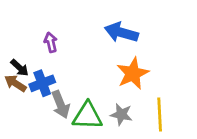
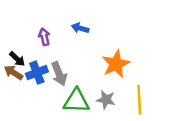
blue arrow: (121, 32) -> (80, 28), moved, size x0.6
gray arrow: (61, 105) -> (59, 74), moved

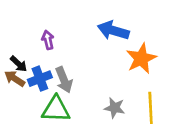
blue arrow: (80, 28) -> (113, 31), moved, size x1.6
orange star: (116, 64) -> (141, 59), moved
green triangle: (76, 101) -> (56, 109), moved

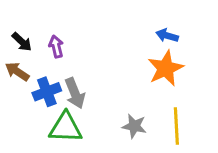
blue arrow: (113, 31) -> (167, 36), moved, size x0.6
black arrow: (19, 64) -> (22, 42), moved
brown arrow: (15, 79) -> (17, 71), moved

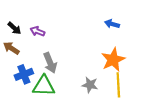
purple arrow: (56, 46) -> (37, 31), turned -56
orange star: (165, 68) -> (113, 60), moved
blue cross: (47, 92) -> (24, 74), moved

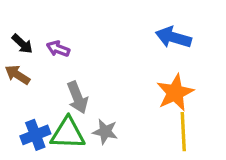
blue arrow: (112, 24) -> (173, 37), size x1.5
blue cross: (24, 74) -> (35, 135), moved
gray star: (90, 85) -> (105, 132), moved

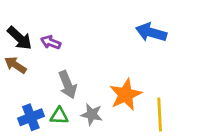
black arrow: (22, 44) -> (20, 38), size x1.4
orange star: (175, 93) -> (126, 95), moved
green triangle: (68, 133) -> (59, 116), size x0.6

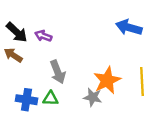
gray star: (92, 114) -> (93, 97), moved
yellow line: (160, 114) -> (142, 82), moved
blue cross: (31, 117) -> (26, 100), turned 30

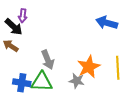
purple arrow: (43, 36) -> (23, 16), moved, turned -104
green triangle: (51, 98) -> (42, 82), size x1.6

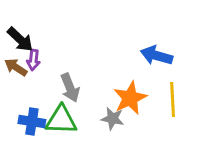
purple arrow: (23, 16) -> (33, 60), moved
blue arrow: (107, 23) -> (156, 56), moved

